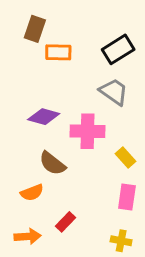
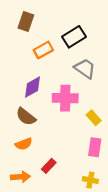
black rectangle: (118, 49) -> (74, 37), moved
orange rectangle: (58, 52) -> (43, 50), moved, turned -30
purple diamond: (44, 117) -> (32, 87), turned -45
brown semicircle: (52, 163) -> (26, 117), moved

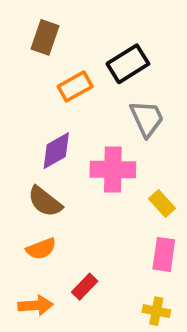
gray trapezoid: (85, 69) -> (147, 119), turned 30

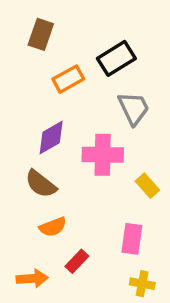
orange semicircle: (41, 249) -> (53, 227), moved
pink rectangle: (164, 254) -> (132, 239), moved

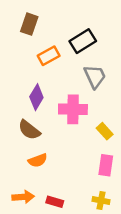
purple diamond: (51, 138) -> (36, 97), turned -30
pink rectangle: (132, 239) -> (106, 165), moved
red rectangle: (77, 261) -> (55, 202), moved, turned 63

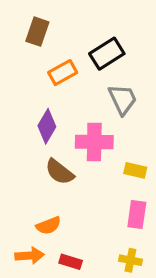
brown semicircle: (29, 130) -> (60, 172), moved
yellow rectangle: (105, 131) -> (135, 170), turned -35
orange semicircle: (38, 160) -> (48, 226), moved

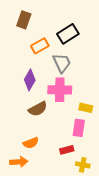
gray trapezoid: (123, 99) -> (62, 63), moved
brown semicircle: (60, 172) -> (38, 109), turned -66
pink rectangle: (137, 214) -> (79, 128), moved
red rectangle: (71, 262) -> (67, 150), moved, turned -32

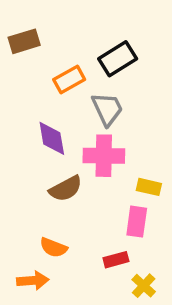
brown rectangle: (24, 20) -> (24, 41), moved, turned 54
purple diamond: (30, 80) -> (52, 138), turned -40
orange semicircle: (31, 143) -> (54, 248), turned 42
yellow cross: (83, 165) -> (144, 286), turned 32

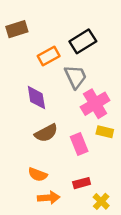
pink cross: (104, 156) -> (95, 104), moved, turned -32
pink rectangle: (137, 222) -> (79, 144), moved, turned -30
orange arrow: (33, 280) -> (49, 198), moved

